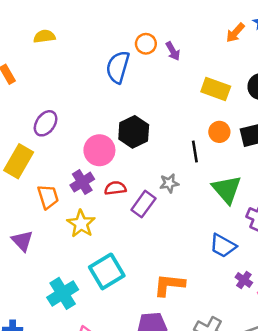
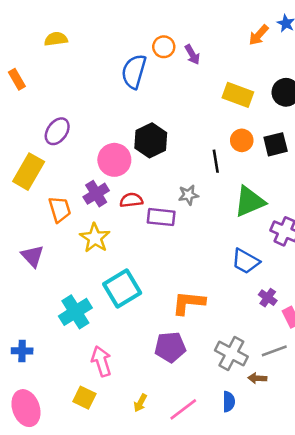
green triangle: (227, 189) -> (250, 201), turned 48
purple rectangle: (143, 204) -> (161, 217), turned 60

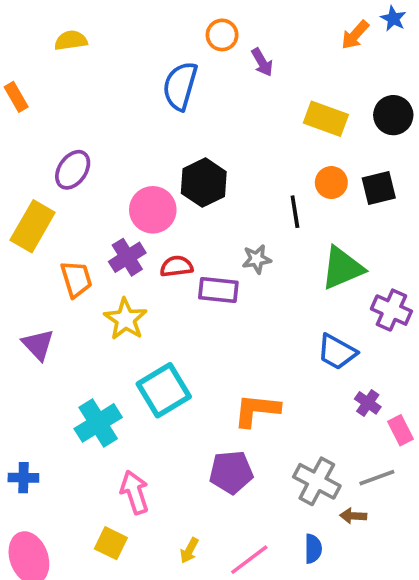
orange circle: (164, 47) -> (222, 35), moved

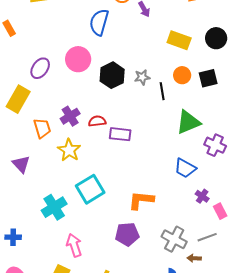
pink circle: (153, 210) -> (78, 59), moved
gray star: (257, 259) -> (142, 77), moved

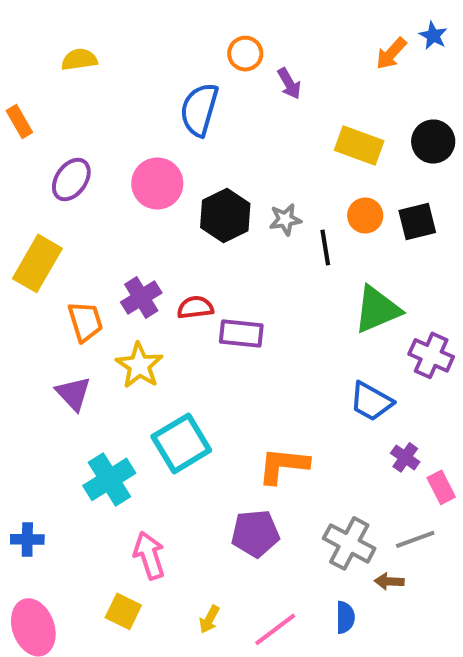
purple ellipse: (40, 68) -> (71, 180), moved
purple triangle: (21, 164) -> (73, 393), moved

